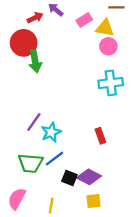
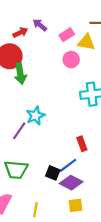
pink circle: (108, 46) -> (71, 60), moved
cyan star: (51, 132) -> (35, 116), moved
blue line: (55, 159) -> (68, 165), moved
black square: (69, 178) -> (53, 173), moved

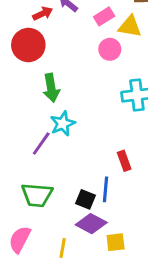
green arrow: (20, 74) -> (51, 88), moved
blue line: (68, 165) -> (106, 189), turned -48
purple diamond: (71, 183) -> (91, 224), moved

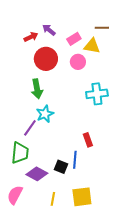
red circle: (28, 45) -> (46, 59), moved
green trapezoid: (37, 195) -> (20, 153), moved, turned -90
purple diamond: (91, 224) -> (37, 174), moved
yellow square: (116, 242) -> (82, 197), size x1.5
yellow line: (63, 248) -> (53, 199), moved

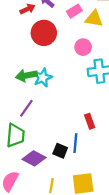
pink circle: (78, 62) -> (83, 47), moved
green arrow: (37, 89) -> (26, 75), moved, turned 90
cyan star: (45, 114) -> (43, 78), moved

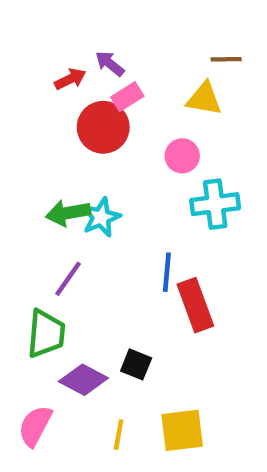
pink rectangle: (74, 11) -> (127, 97), moved
red rectangle: (90, 121) -> (195, 305), size x1.6
blue line: (75, 143) -> (167, 272), moved

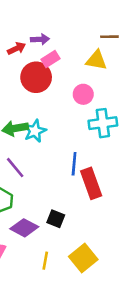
purple arrow: (110, 64) -> (40, 39), turned 138
purple line: (68, 279) -> (15, 168), turned -75
yellow square: (182, 430) -> (83, 258), turned -32

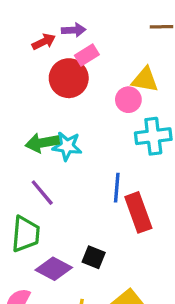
yellow triangle: (96, 60) -> (145, 80), moved
cyan star: (35, 131) -> (67, 146), turned 30

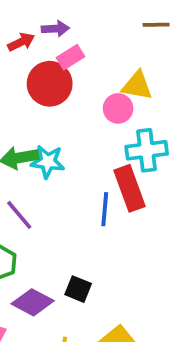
red rectangle: (138, 212) -> (129, 188), moved

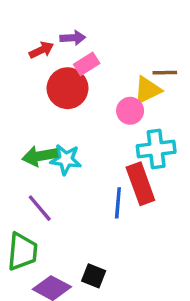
brown line: (156, 25) -> (165, 73), moved
yellow triangle: (137, 86) -> (147, 90), turned -36

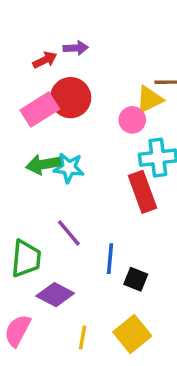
pink rectangle: (87, 64) -> (40, 110), moved, size x1.5
blue line: (118, 203) -> (110, 259), moved
purple line: (40, 208) -> (69, 233), moved
black square: (94, 276) -> (136, 279), moved

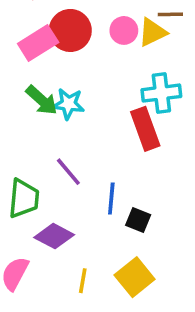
pink circle: (132, 120) -> (124, 30), moved
green arrow: (43, 164) -> (42, 100), turned -128

